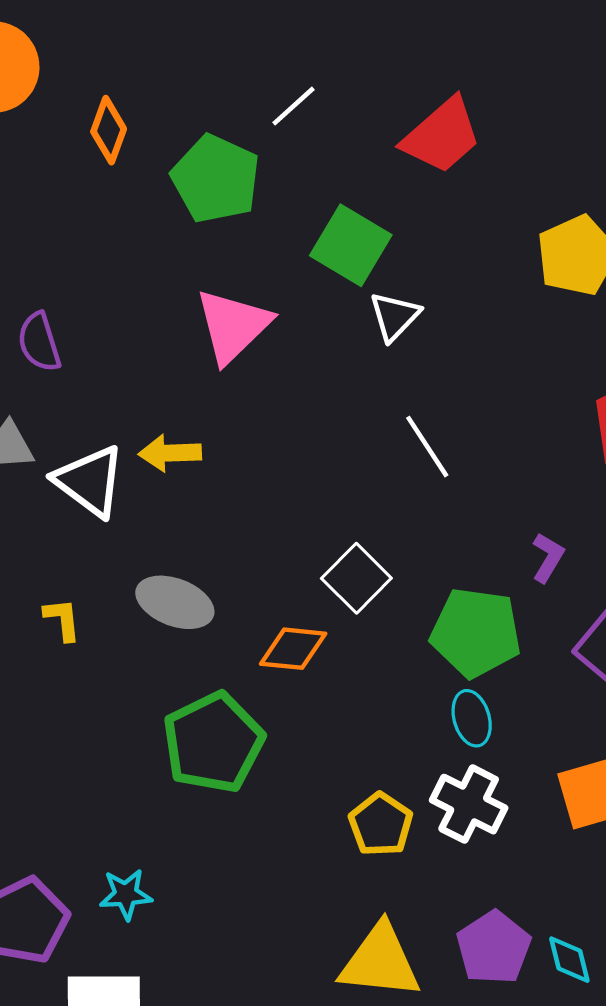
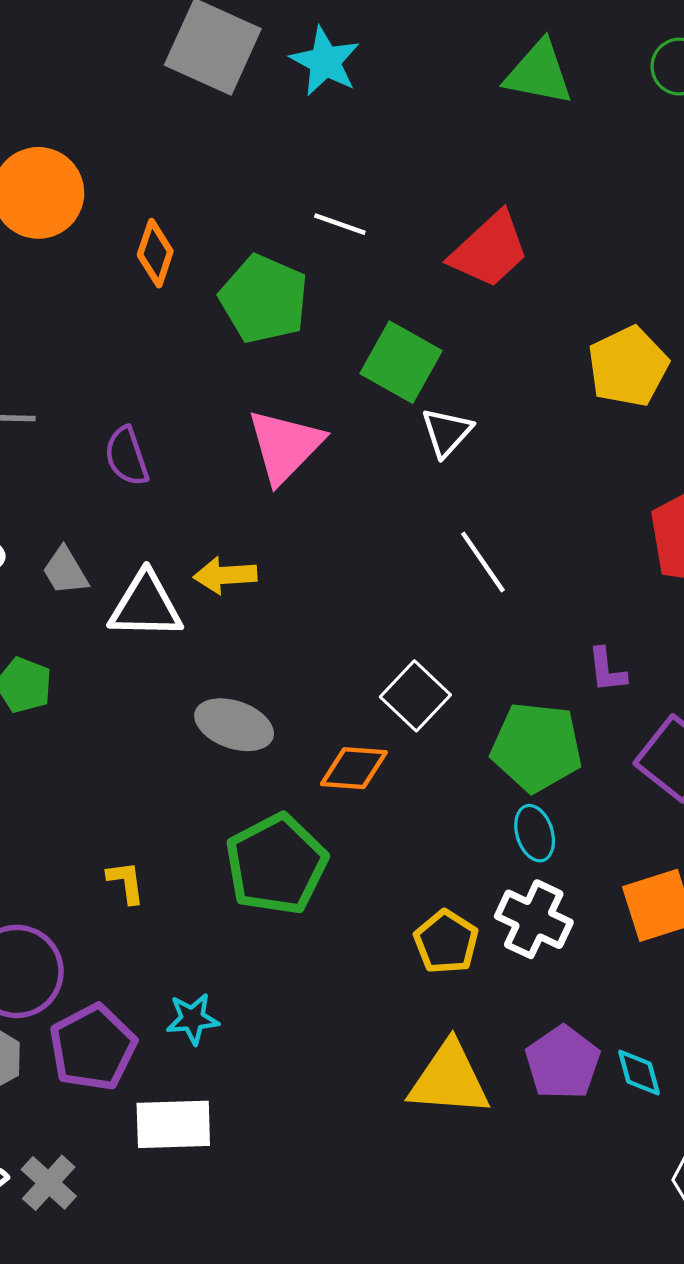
white line: (293, 106) -> (340, 224), turned 63
purple semicircle: (39, 342) -> (127, 456), moved
white triangle: (90, 481) -> (146, 605), turned -34
purple L-shape: (548, 558) -> (607, 670), turned 144
yellow L-shape: (62, 619) -> (126, 882), moved

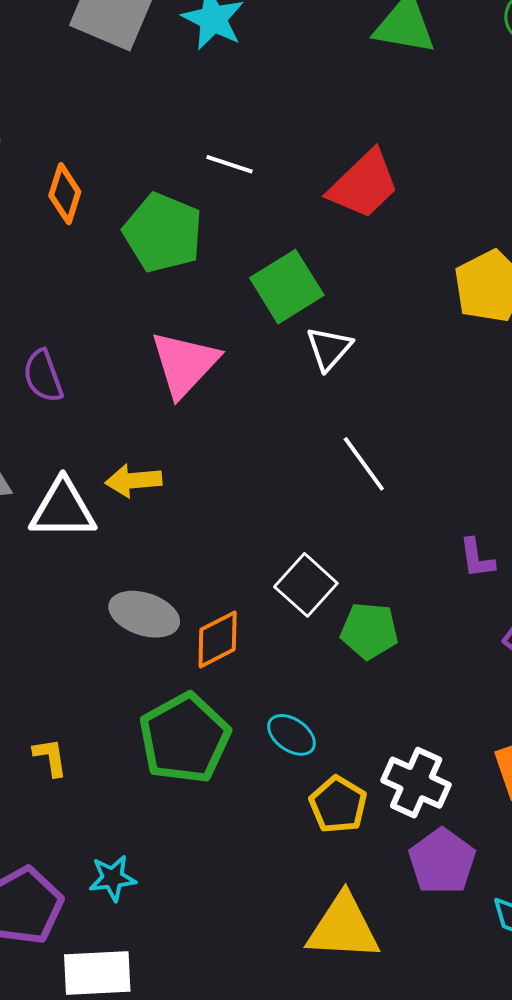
green square: (401, 362) -> (287, 287), turned 30
green pentagon: (537, 747) -> (369, 631), moved, size x0.7
orange diamond: (354, 768) -> (218, 639), moved, turned -30
cyan ellipse: (535, 833) -> (291, 735), moved, turned -36
purple pentagon: (563, 1063) -> (442, 861), moved

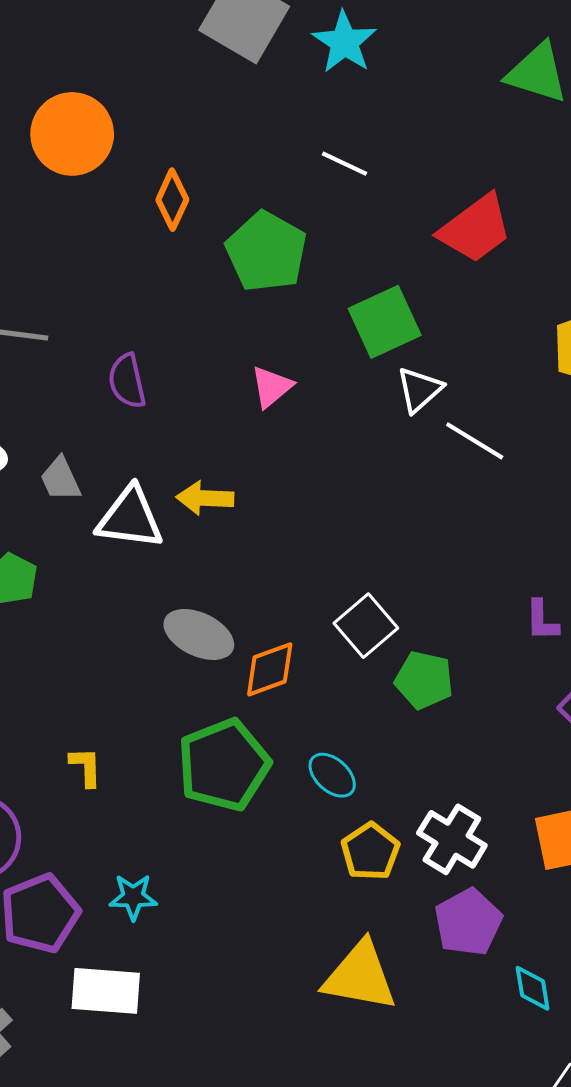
white line: (230, 164) -> (344, 164), moved
pink triangle: (185, 364) -> (272, 387), size x0.6
white line: (364, 464) -> (475, 441), moved, turned -30

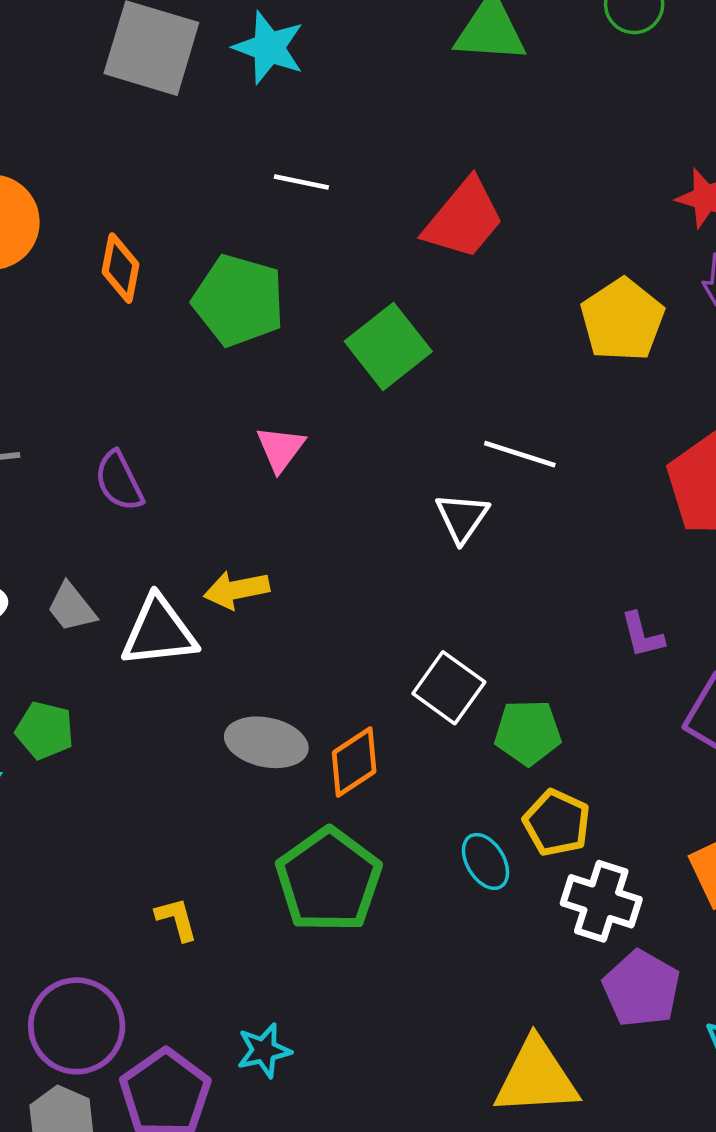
white triangle: (419, 390) -> (462, 518), moved
cyan ellipse: (332, 775) -> (486, 861), moved, turned 30
yellow pentagon: (370, 852) -> (557, 823), moved

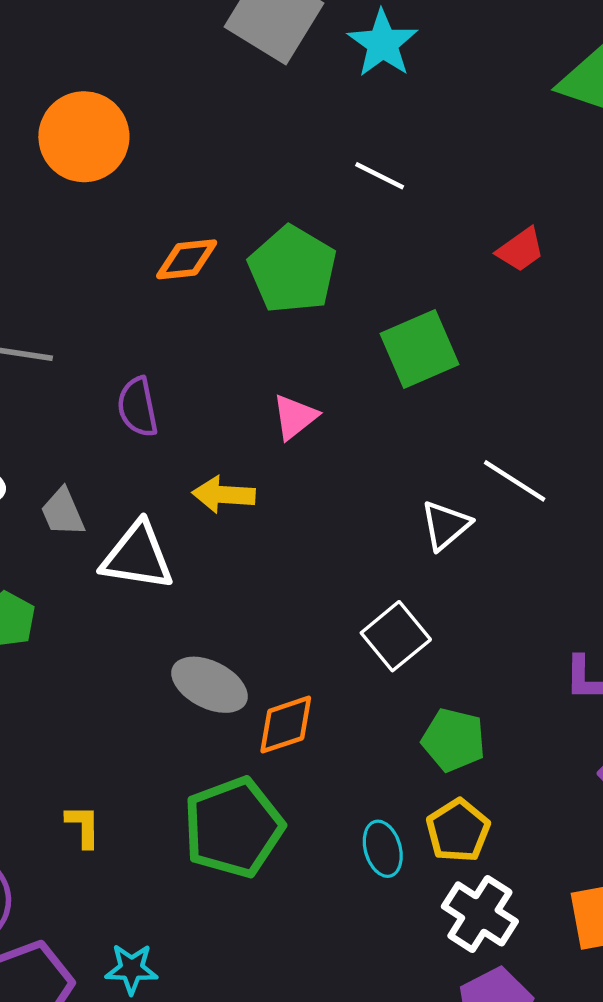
red trapezoid: (464, 219) -> (521, 250), size x0.6
orange diamond: (120, 268) -> (187, 259), moved, turned 58
yellow arrow: (237, 590) -> (224, 495), moved
white square: (449, 688) -> (396, 636), moved

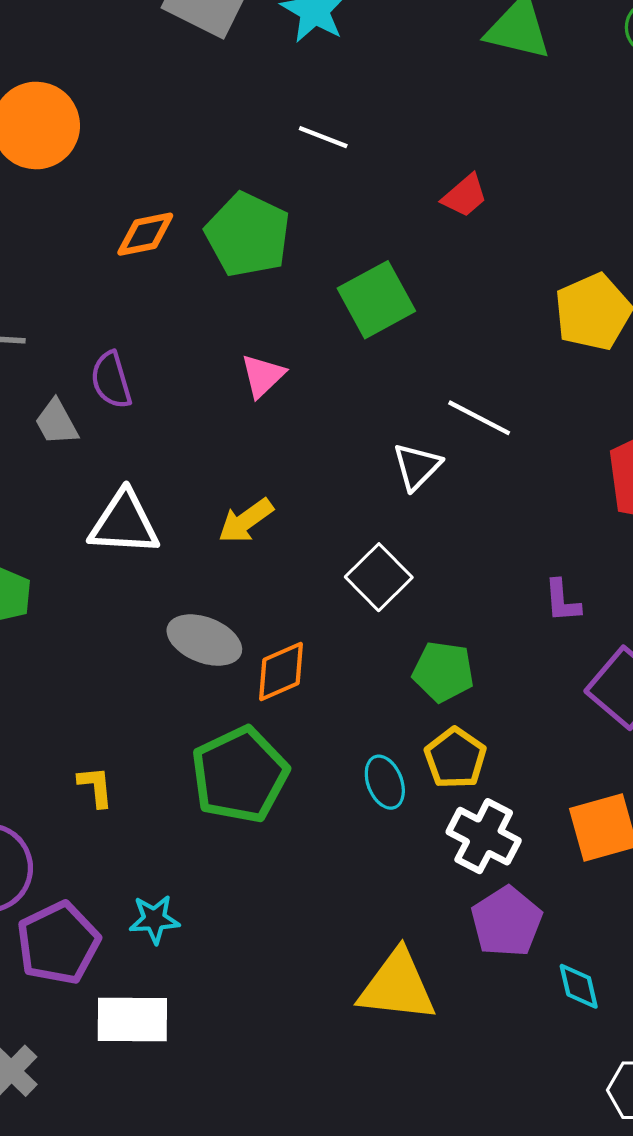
yellow arrow: (224, 495) -> (246, 521), moved, turned -34
gray trapezoid: (63, 512) -> (56, 422), moved

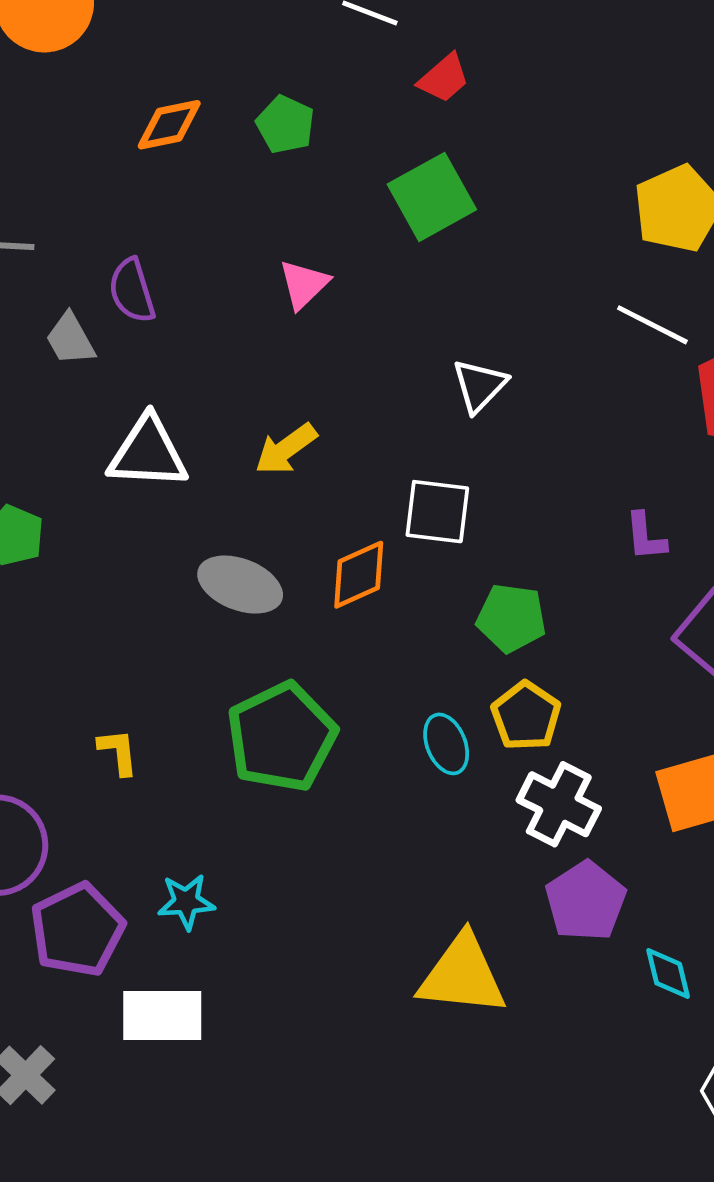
red trapezoid: (465, 196) -> (444, 78), moved
green pentagon: (248, 235) -> (285, 125), size x0.6
white line: (479, 418) -> (652, 325), moved
white square: (379, 577) -> (437, 512), turned -38
orange diamond: (281, 672) -> (359, 575), moved

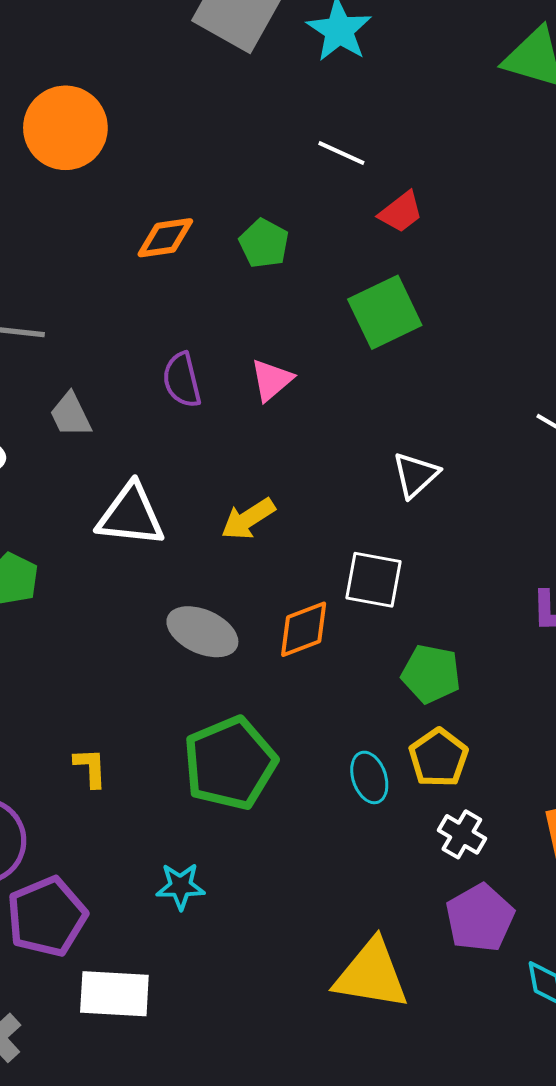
purple semicircle: (132, 291) -> (182, 380), moved
white cross: (559, 804) -> (462, 834), size x0.7
cyan star: (186, 902) -> (181, 886), moved

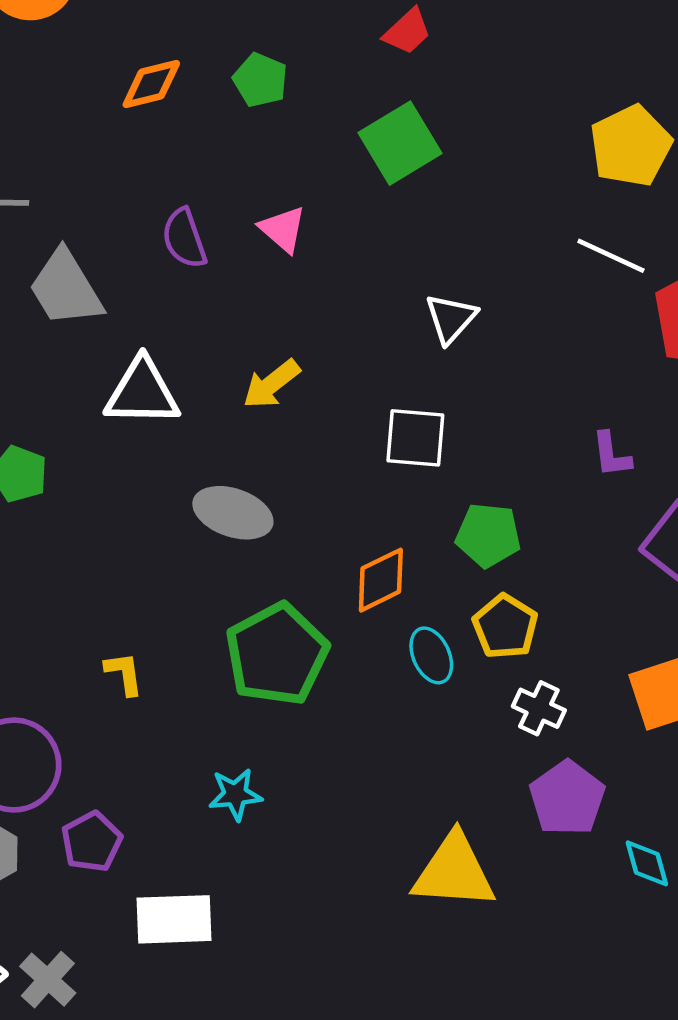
pink triangle: (272, 380) -> (283, 229), turned -33
gray trapezoid: (71, 415) -> (66, 288), size x1.6
orange diamond: (304, 629) -> (381, 580), moved
purple pentagon: (47, 917) -> (92, 842), size x0.7

